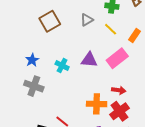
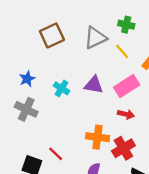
gray triangle: (87, 20) -> (95, 38), size x1.5
red arrow: (119, 90) -> (126, 114), moved

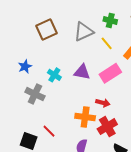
gray cross: (26, 109) -> (35, 94), moved
red arrow: (126, 114) -> (103, 103), moved

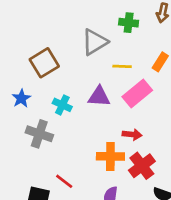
brown square: (46, 29) -> (44, 63), moved
yellow line: (107, 43) -> (122, 66), moved, turned -40

